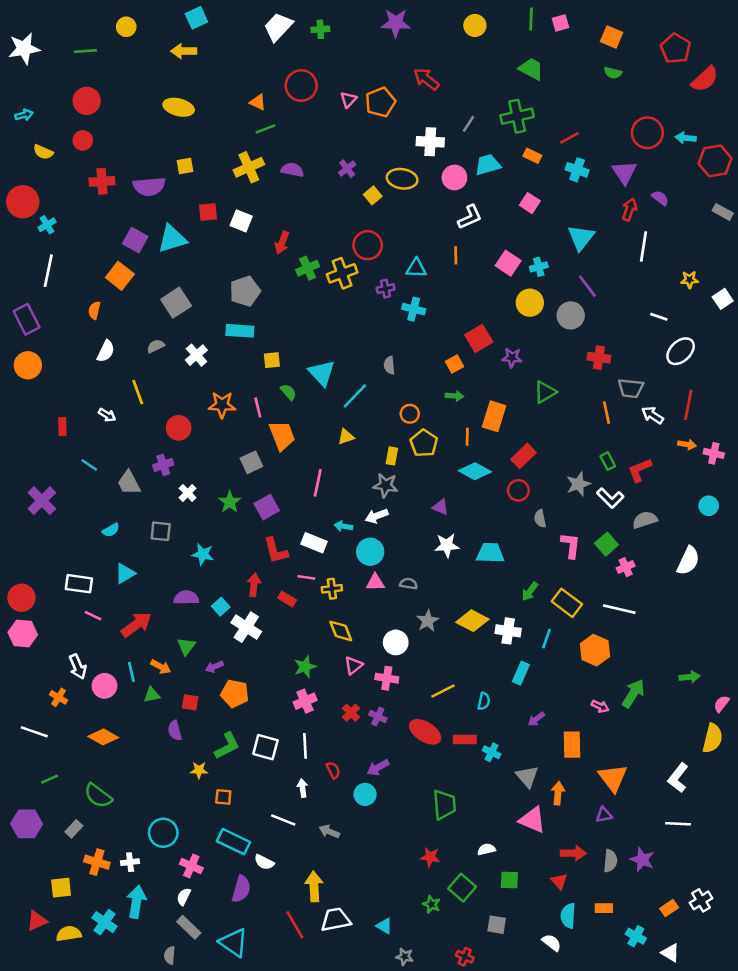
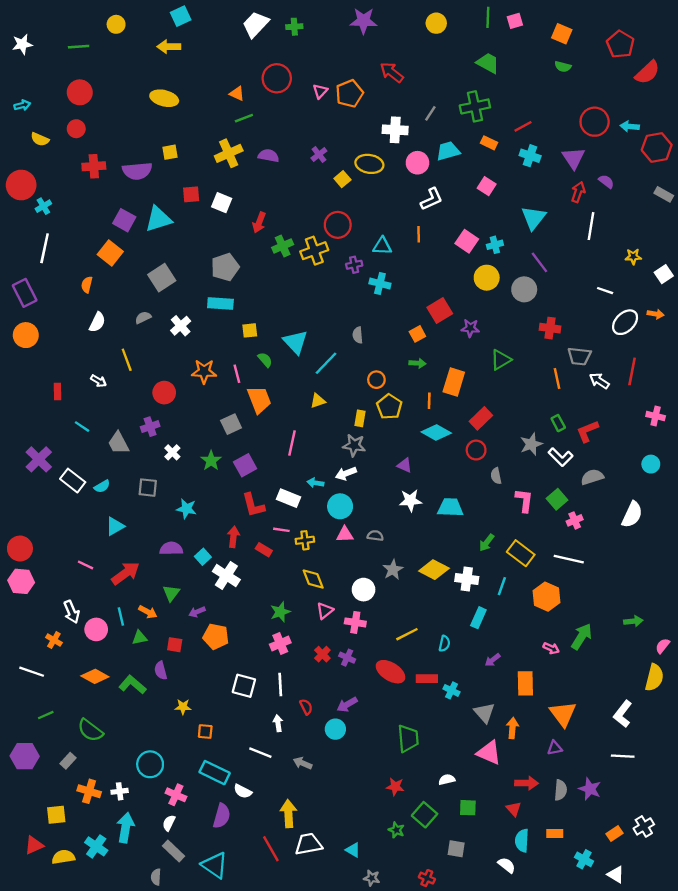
white star: (24, 48) -> (22, 44), size x0.7
orange arrow: (687, 444) -> (656, 314), moved
white rectangle: (79, 584) -> (73, 481), moved, turned 30
green L-shape: (227, 746) -> (133, 685), moved, turned -112

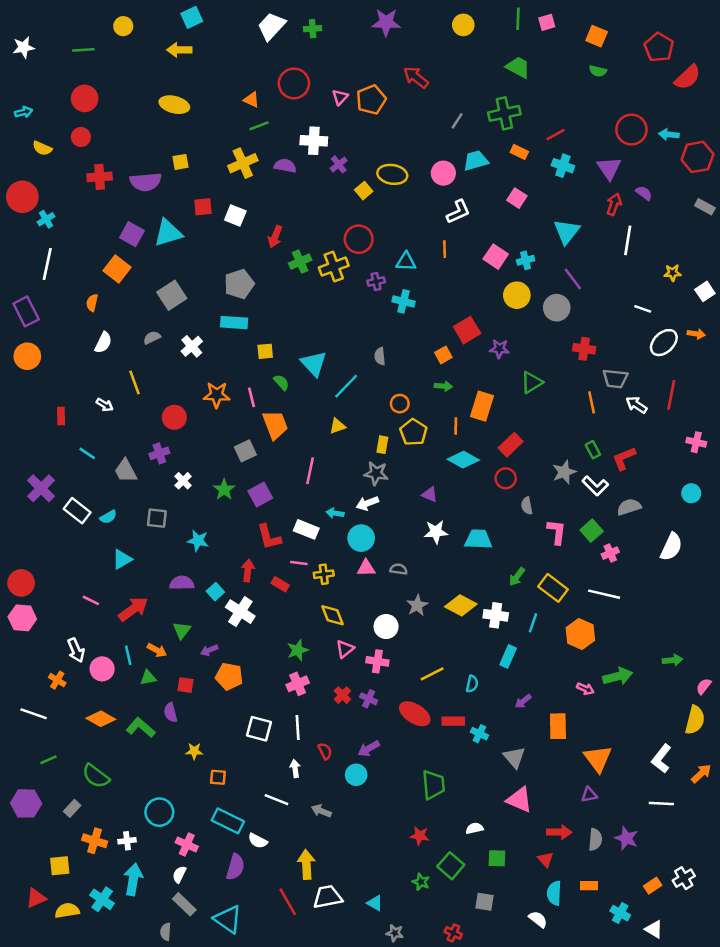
white cross: (395, 130) -> (314, 141), moved
green arrow: (582, 636) -> (618, 676), turned 44
orange arrow: (512, 728) -> (701, 774), moved, turned 42

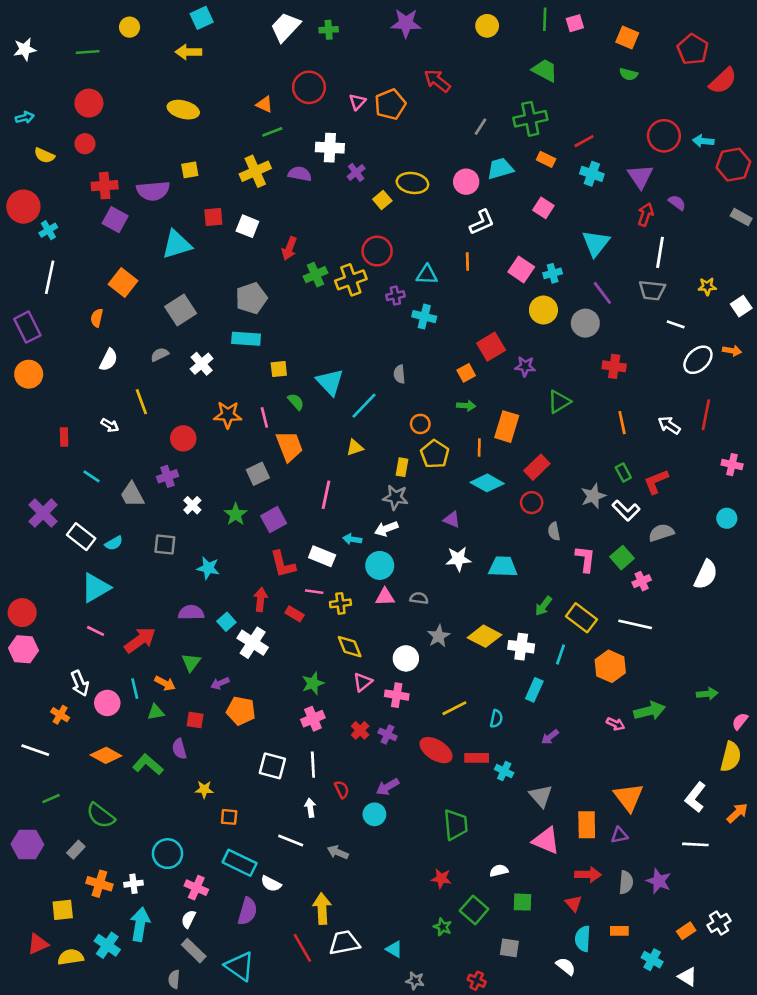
purple square: (132, 234) -> (115, 220), moved
gray trapezoid: (615, 379) -> (652, 290), moved
cyan triangle: (122, 559) -> (95, 588), moved, size x1.4
orange rectangle: (558, 726) -> (587, 825), moved

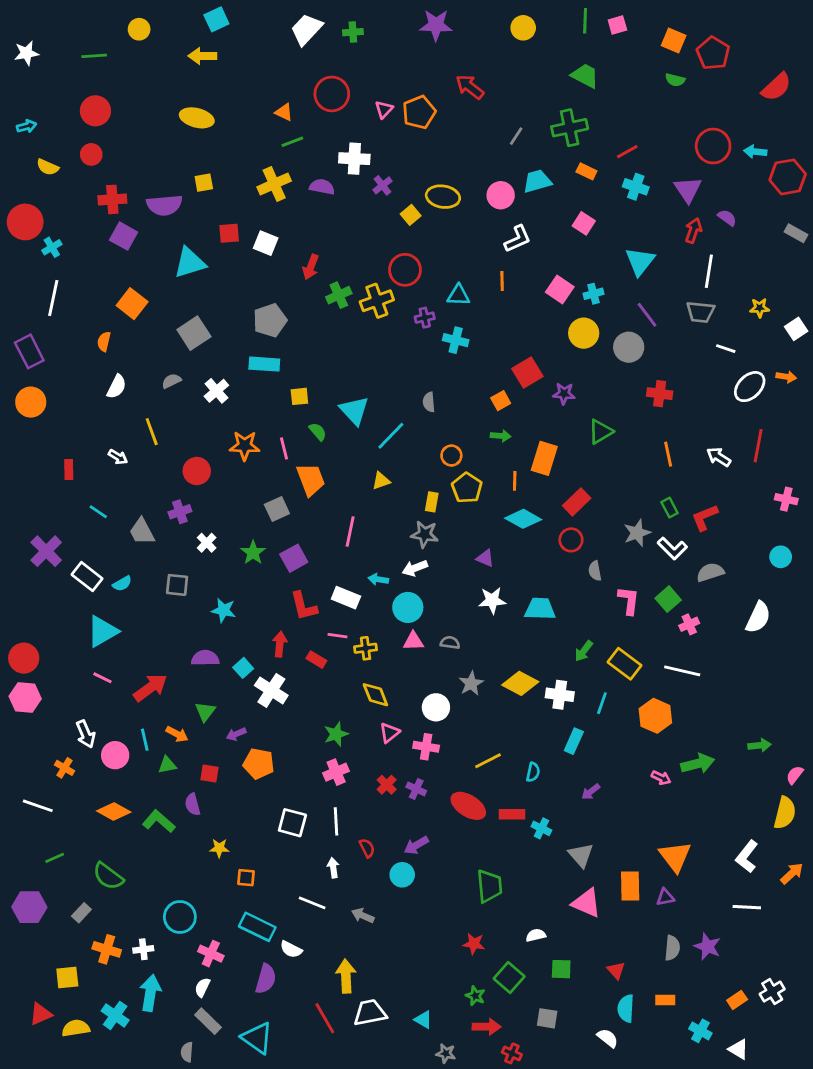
red pentagon: (693, 49) -> (713, 53), moved
red arrow: (588, 875) -> (487, 1027), moved

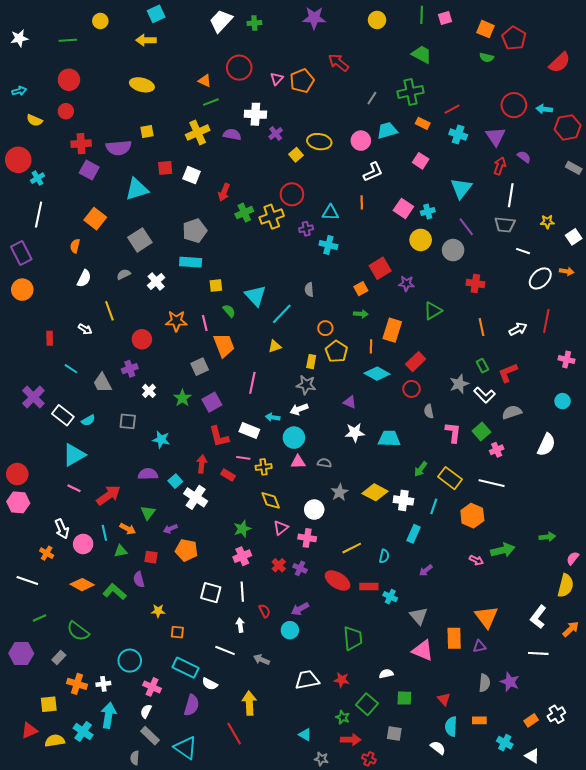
white arrow: (719, 457) -> (518, 329), turned 120
white trapezoid: (370, 1013) -> (307, 680), moved

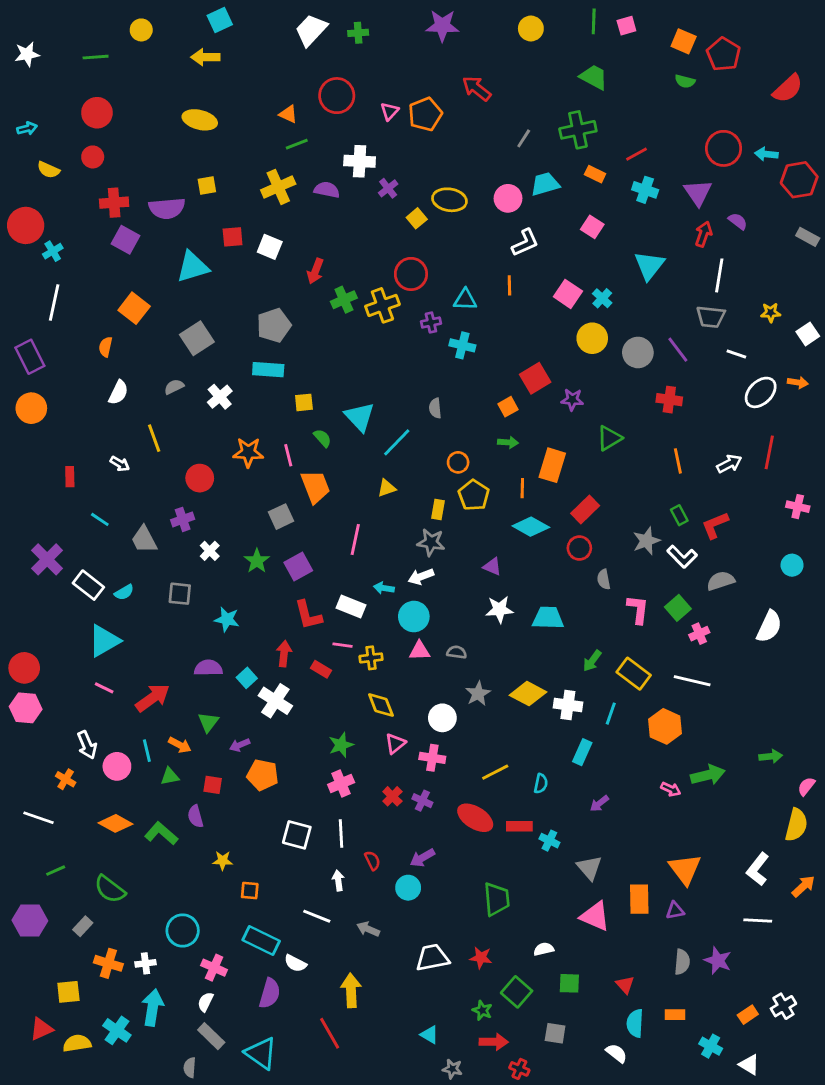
cyan cross: (428, 212) -> (602, 298), turned -32
purple line: (466, 227) -> (678, 350), moved

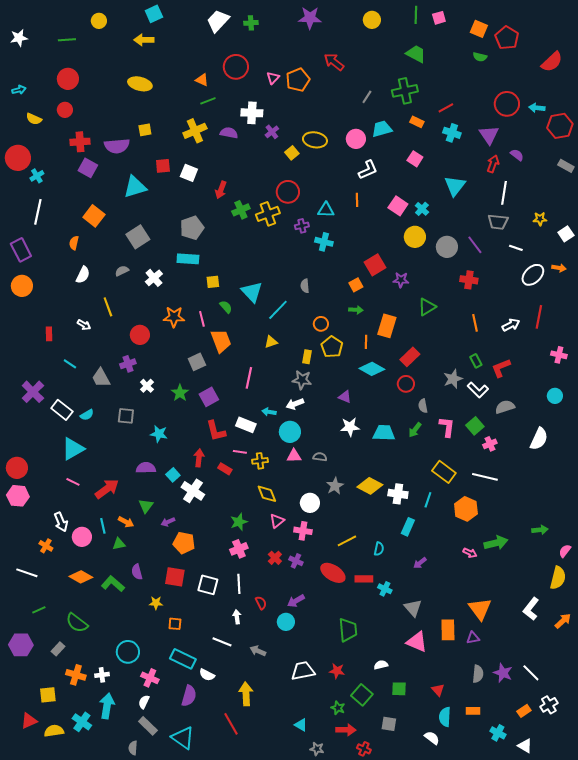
green arrow: (592, 661) -> (415, 430), moved
red square: (213, 785) -> (175, 577), moved, size x1.5
white line: (758, 921) -> (531, 673), moved, turned 42

